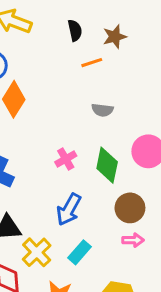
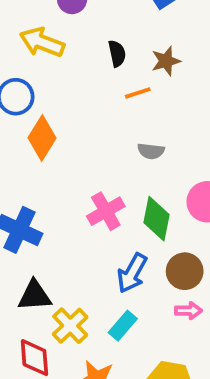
pink cross: (66, 159) -> (106, 211), size x1.4
blue arrow: (69, 209) -> (132, 273), moved

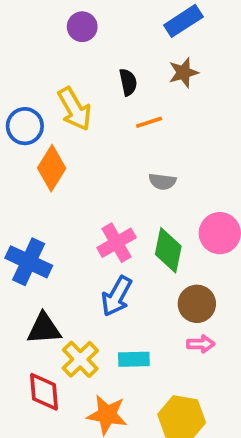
yellow arrow: (42, 42) -> (75, 109), moved, turned -141
brown star: (166, 61) -> (183, 73), moved
blue arrow: (132, 273) -> (117, 296), moved
cyan rectangle: (123, 326) -> (134, 359), turned 48

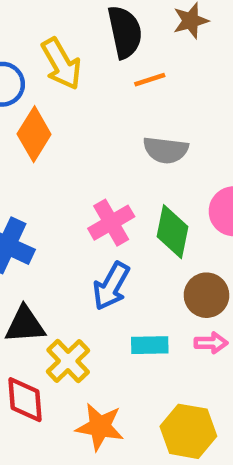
black semicircle: (128, 82) -> (125, 32), size x1.6
gray semicircle: (162, 182) -> (166, 150), size x1.4
cyan rectangle: (134, 359) -> (150, 345), moved

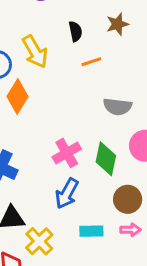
black semicircle: (125, 32) -> (75, 31), size x0.6
gray semicircle: (166, 150) -> (117, 107), moved

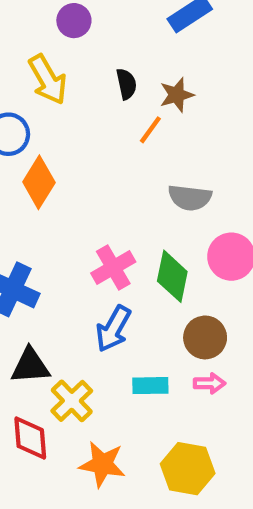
brown star: (117, 24) -> (177, 95), moved
yellow arrow: (35, 52) -> (48, 80), moved
orange line: (91, 62) -> (150, 130), turned -36

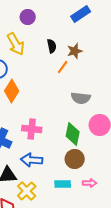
pink cross: (113, 268) -> (32, 129), moved, turned 36
blue arrow: (113, 329) -> (32, 160), moved, turned 65
brown circle: (205, 337) -> (75, 159), moved

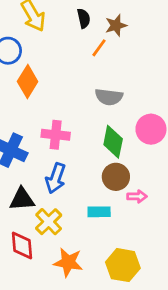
gray semicircle: (81, 98) -> (109, 97), moved
blue arrow: (32, 160) -> (56, 178), turned -75
pink arrow: (90, 183) -> (137, 196), moved

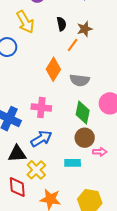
orange diamond: (28, 81) -> (53, 69), moved
blue arrow: (56, 178) -> (41, 139), turned -140

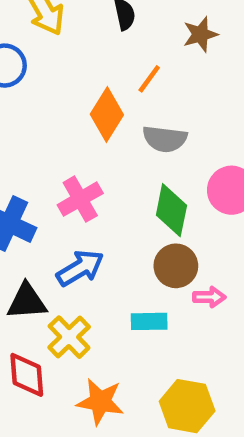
brown star: (85, 29) -> (200, 34), moved
orange line: (73, 45) -> (149, 79), moved
pink cross: (41, 107) -> (80, 199), turned -36

